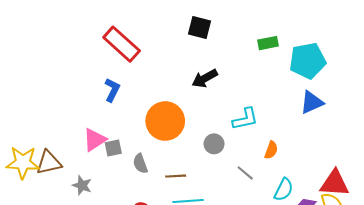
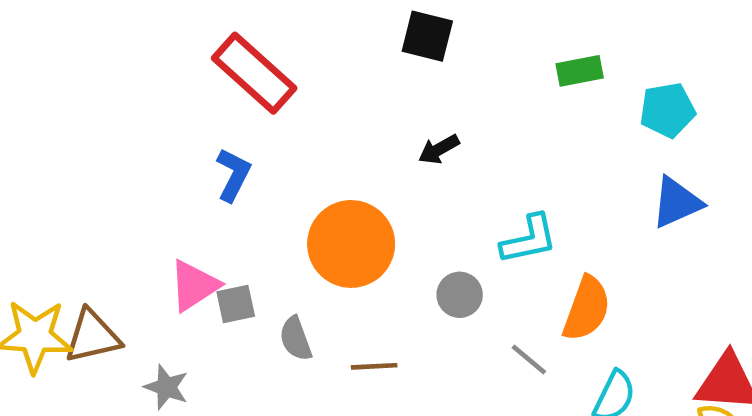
cyan pentagon: (308, 61) -> (667, 110), size x0.7
black arrow: (205, 78) -> (439, 149), size x0.7
orange semicircle: (271, 150) -> (587, 309), size x1.6

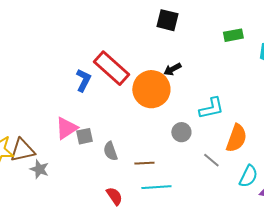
red rectangle: (254, 73) -> (111, 68), moved
orange circle: (351, 244) -> (151, 89), moved
gray star: (166, 387) -> (39, 169), moved

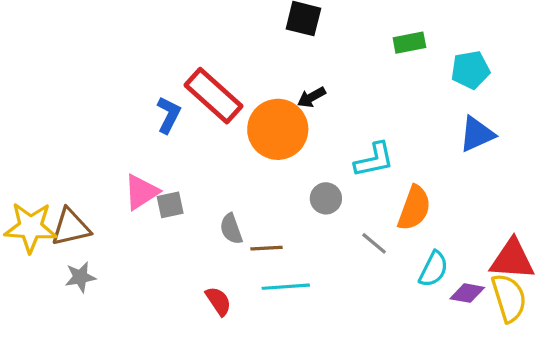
gray semicircle: (110, 151) -> (231, 229), moved
gray star: (39, 169) -> (80, 277), moved, turned -30

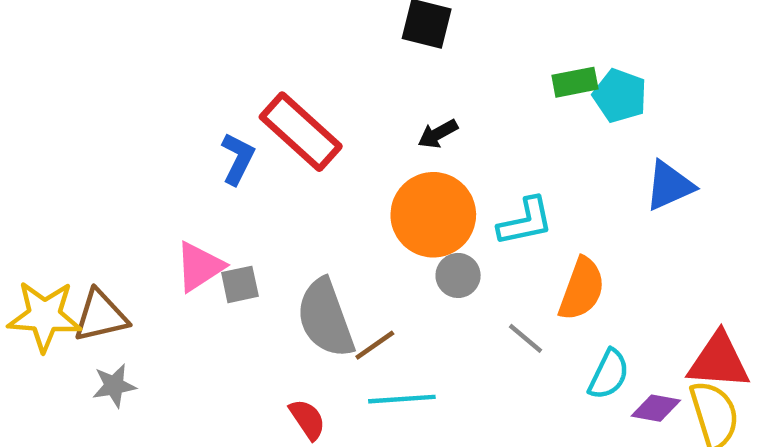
green rectangle: (409, 43) -> (575, 82), moved
cyan pentagon: (470, 70) -> (620, 96), moved, turned 30
orange circle: (278, 129) -> (433, 215), moved
gray semicircle: (231, 229) -> (325, 318), size x1.8
brown line: (267, 248) -> (375, 345), turned -32

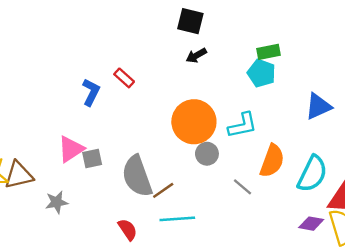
cyan pentagon: (620, 96) -> (261, 73), moved
red rectangle: (301, 132) -> (124, 78), size x0.5
black arrow: (438, 134) -> (196, 55), moved
cyan semicircle: (609, 374) -> (312, 174), moved, size x1.4
gray star: (114, 386) -> (57, 202), moved

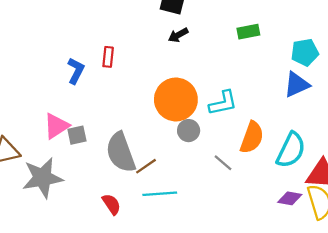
cyan pentagon: (261, 73) -> (305, 52), moved, turned -30
red rectangle: (124, 78) -> (108, 57), turned 54
gray star: (57, 202) -> (42, 178), size x1.8

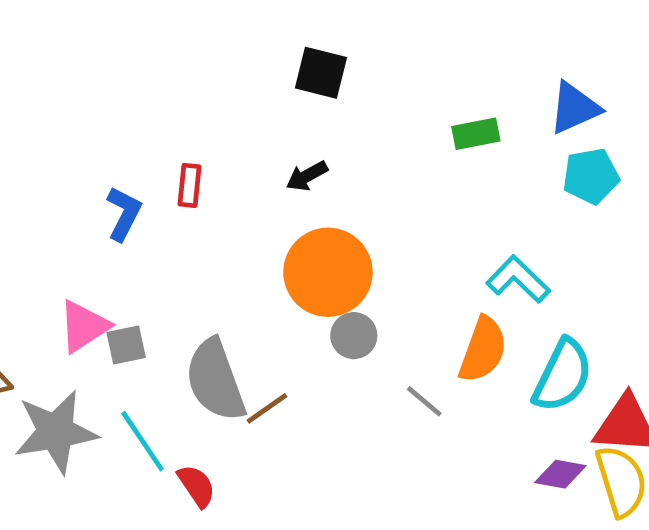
black arrow: (178, 35) -> (307, 176), moved
blue triangle: (297, 85) -> (574, 108), moved
cyan L-shape: (223, 103) -> (518, 279), moved, turned -124
cyan line: (160, 194) -> (143, 441), moved, turned 60

